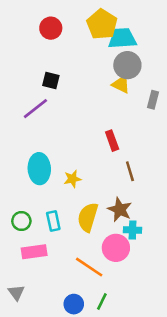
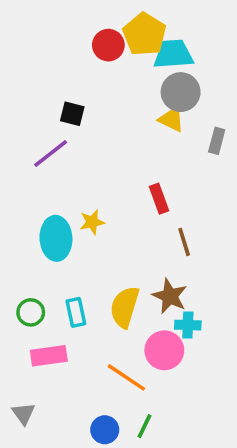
red circle: (51, 28) -> (108, 45), moved
yellow star: (72, 179) -> (92, 222), moved

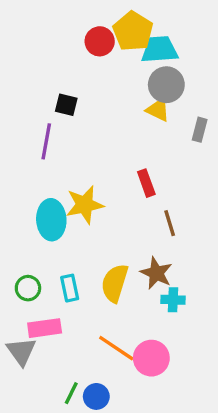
purple line: (51, 153) -> (46, 141), turned -42
yellow star: (92, 222) -> (85, 205), size x1.6
pink circle: (164, 350) -> (151, 358), moved
gray triangle: (23, 414) -> (21, 351), moved, size x1.4
green line: (144, 426) -> (71, 393), moved

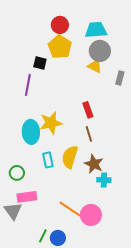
yellow pentagon: (133, 31) -> (60, 47), moved
brown line: (170, 223) -> (89, 134), moved
yellow semicircle: (115, 283) -> (70, 157), moved
cyan rectangle: (70, 288) -> (48, 160), moved

